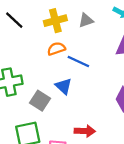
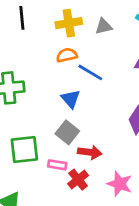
black line: (14, 20) -> (22, 18), turned 36
gray square: (40, 101) -> (67, 132), moved

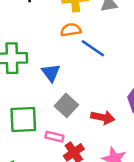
blue triangle: (71, 99) -> (51, 73), moved
red arrow: (90, 152) -> (103, 117), moved

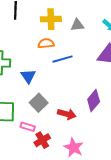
blue line: (93, 48) -> (62, 59), turned -54

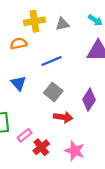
orange semicircle: (46, 43) -> (19, 44), moved
gray square: (39, 103) -> (53, 92), moved
pink rectangle: (28, 127) -> (25, 135), turned -48

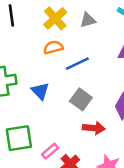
yellow cross: (34, 21) -> (55, 18), turned -30
orange semicircle: (19, 44) -> (53, 47), moved

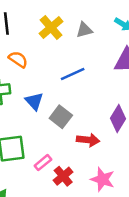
orange semicircle: (53, 47) -> (18, 59), moved, turned 48
gray square: (81, 99) -> (61, 117), moved

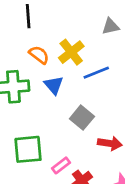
yellow cross: (51, 28) -> (71, 52), moved
blue triangle: (34, 101) -> (54, 85), moved

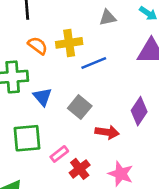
yellow cross: (71, 52) -> (69, 43), turned 30
blue triangle: (54, 85) -> (42, 97), moved

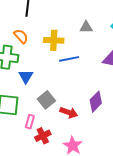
orange semicircle: (38, 46) -> (21, 36), moved
gray square: (80, 107) -> (46, 100), moved
pink rectangle: (59, 154) -> (30, 122), turned -48

